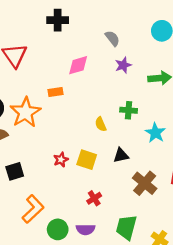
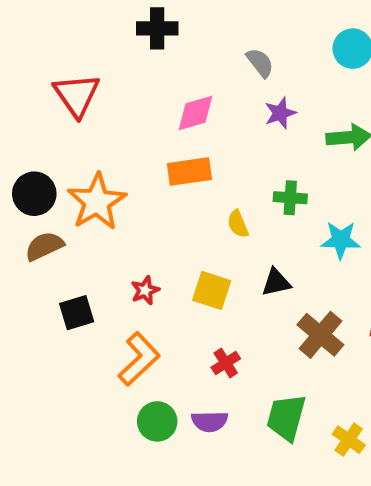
orange rectangle: (56, 92) -> (189, 172), moved, size x1.5
cyan star: (155, 133) -> (341, 240), turned -30
red star: (61, 160) -> (145, 290), moved
orange L-shape: (33, 209) -> (139, 359), moved

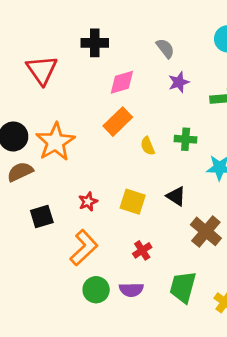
black cross: (157, 28) -> (95, 43), moved
orange rectangle: (189, 172) -> (118, 122), turned -36
yellow semicircle: (238, 224) -> (148, 146), moved
black triangle: (276, 282) -> (176, 196), turned 45

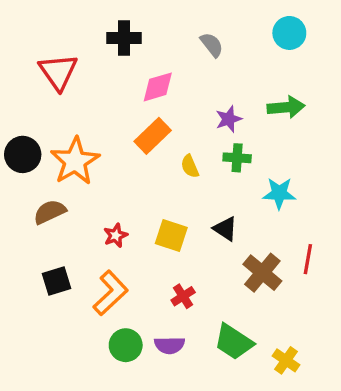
purple star: (179, 82) -> (229, 119), moved
brown semicircle: (20, 172) -> (50, 212), moved
black square: (42, 216) -> (56, 281), moved
green trapezoid: (183, 287) -> (234, 342), turned -72

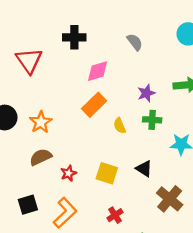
orange star: (75, 161) -> (41, 122), size x0.7
brown semicircle: (50, 212) -> (41, 157), moved

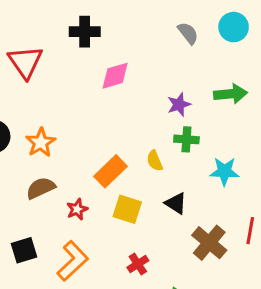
gray semicircle: (135, 42) -> (188, 33), moved
orange rectangle: (94, 105) -> (111, 171), moved
yellow semicircle: (120, 126) -> (155, 161), moved

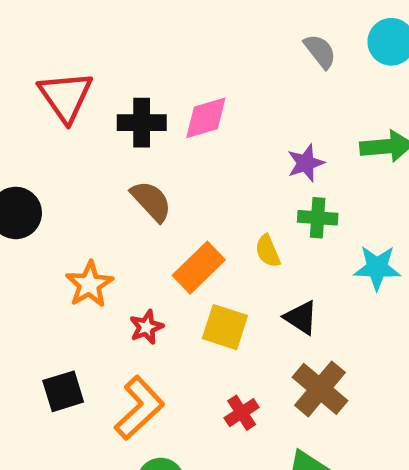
black cross: (85, 32) -> (142, 123), moved
orange star: (41, 142) -> (89, 284), moved
brown semicircle: (41, 188) -> (151, 201), moved, turned 72
brown cross: (209, 243) -> (320, 389), moved

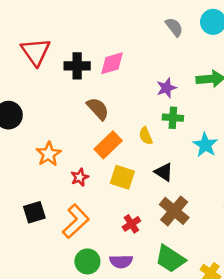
brown semicircle: (151, 201) -> (98, 109), moved
cyan star: (377, 268) -> (205, 145), turned 30

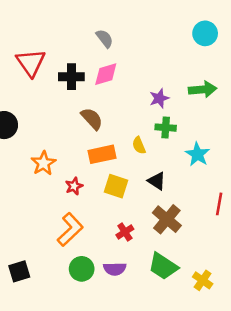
gray semicircle: (174, 27) -> (105, 38), moved
orange rectangle: (108, 145) -> (102, 154), turned 32
black square: (34, 212) -> (19, 271), moved

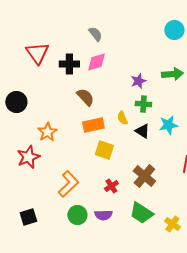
cyan star: (197, 154) -> (168, 125), turned 30
black triangle: (157, 181) -> (142, 131), moved
red star: (74, 186) -> (28, 157), moved, size x1.6

